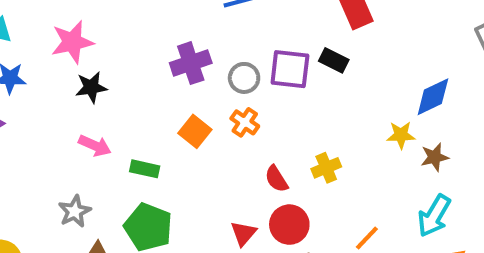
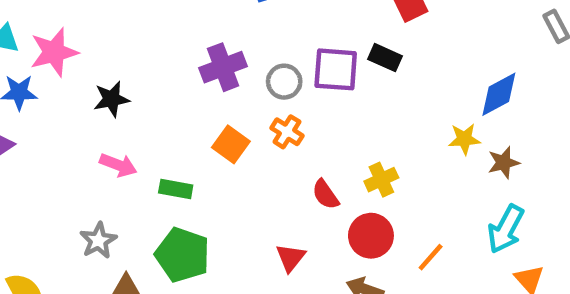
pink star: (72, 42) -> (54, 52), moved
red circle: (289, 225) -> (371, 236), moved

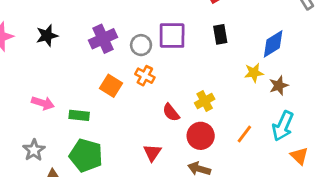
black rectangle: (385, 58) -> (220, 34), moved, turned 60
black star: (112, 99) -> (47, 36), moved
orange line: (431, 257) -> (244, 134), moved

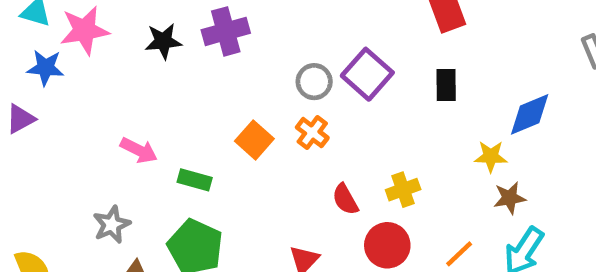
purple square: (172, 35) -> (367, 74), turned 32
purple cross: (103, 39) -> (226, 31), moved
brown star: (279, 85) -> (510, 198), moved

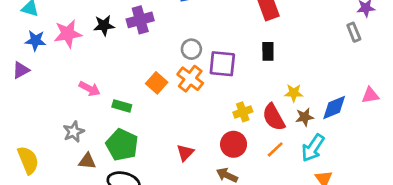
pink star: (85, 30) -> (68, 34), moved
purple square: (367, 74) -> (222, 64), moved, turned -36
blue diamond: (530, 114) -> (334, 107), moved
orange cross: (312, 133) -> (190, 79), size x1.4
red semicircle: (345, 199) -> (274, 117), moved, size x1.5

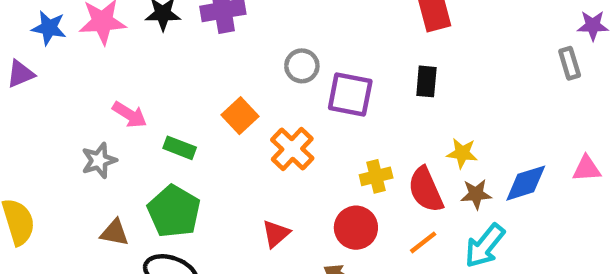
orange cross: (190, 79) -> (292, 149), moved
gray star: (74, 132) -> (99, 160), moved

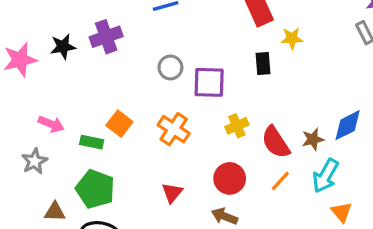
orange square: (240, 116) -> (119, 124), moved
yellow star: (462, 153) -> (292, 38), moved
yellow cross: (376, 176) -> (237, 126), moved

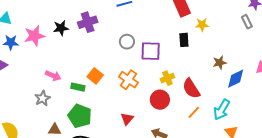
brown star: (313, 139) -> (220, 63), moved
red circle: (230, 178) -> (160, 100), moved

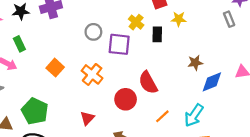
yellow cross: (167, 78) -> (136, 22), moved, turned -32
green rectangle: (78, 87) -> (19, 44), moved, turned 48
red semicircle: (191, 89) -> (148, 83), moved

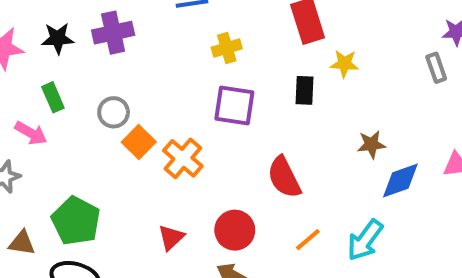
yellow cross: (136, 22) -> (227, 48), moved, turned 32
gray circle: (93, 32) -> (114, 112), moved
orange square: (55, 68) -> (139, 142), moved
red circle: (126, 99) -> (235, 230), moved

